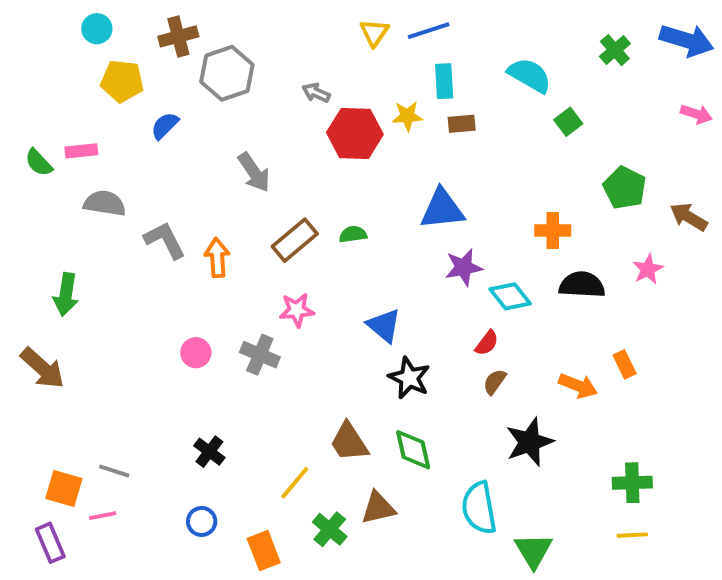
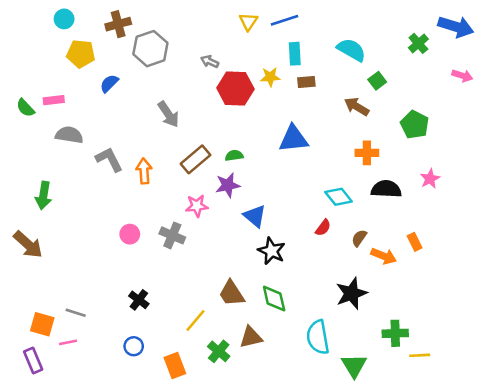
green cross: (615, 50) -> (418, 43), moved
brown arrow: (689, 217) -> (357, 107), moved
purple star: (464, 267) -> (228, 185), moved
brown semicircle: (495, 382) -> (359, 238), moved
green cross: (632, 483) -> (395, 333), moved

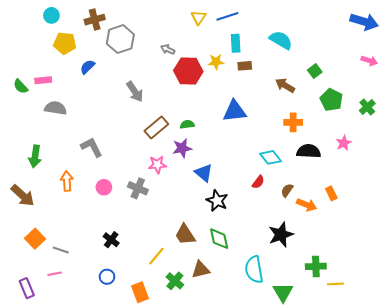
green cross: (418, 43) -> (367, 107), moved
green square: (377, 81) -> (315, 71), moved
gray L-shape: (109, 159) -> (92, 147), moved
orange arrow: (144, 171) -> (67, 181), moved
orange square: (42, 324) -> (35, 239), moved, turned 30

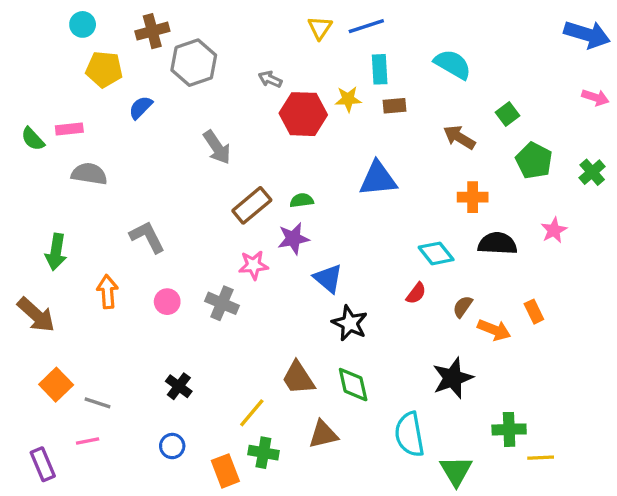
green cross: (175, 281) -> (263, 453), moved, turned -30

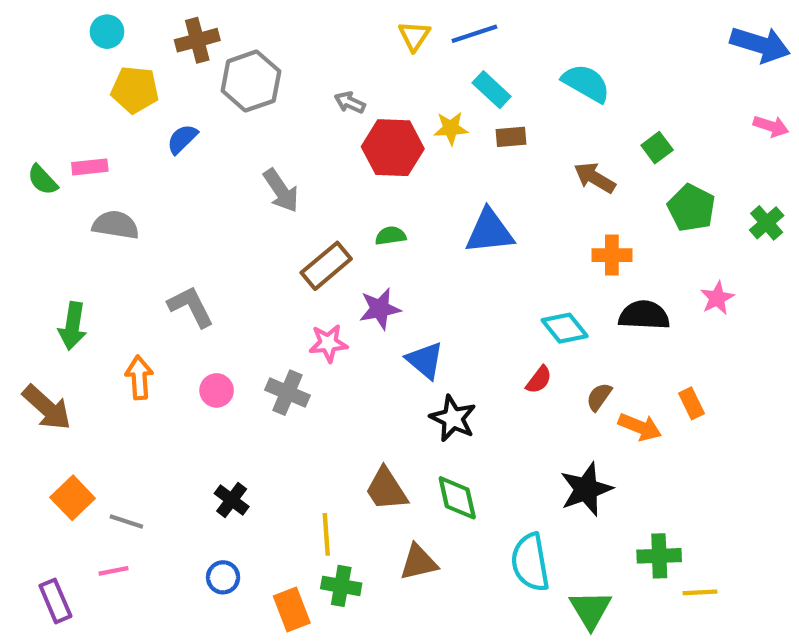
cyan rectangle: (380, 69) -> (492, 90), turned -44
green semicircle: (302, 200) -> (391, 236), moved
yellow line: (252, 413) -> (326, 534), turned -44

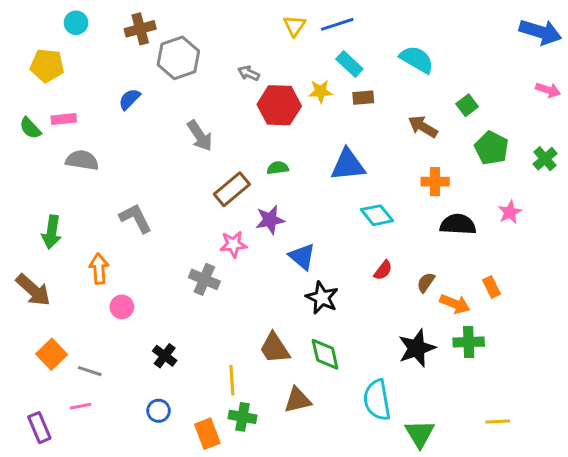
yellow pentagon: (135, 90) -> (47, 66), moved
cyan diamond: (565, 328) -> (377, 215), moved
pink circle: (217, 390) -> (122, 307), moved
green cross: (659, 556) -> (469, 342), moved

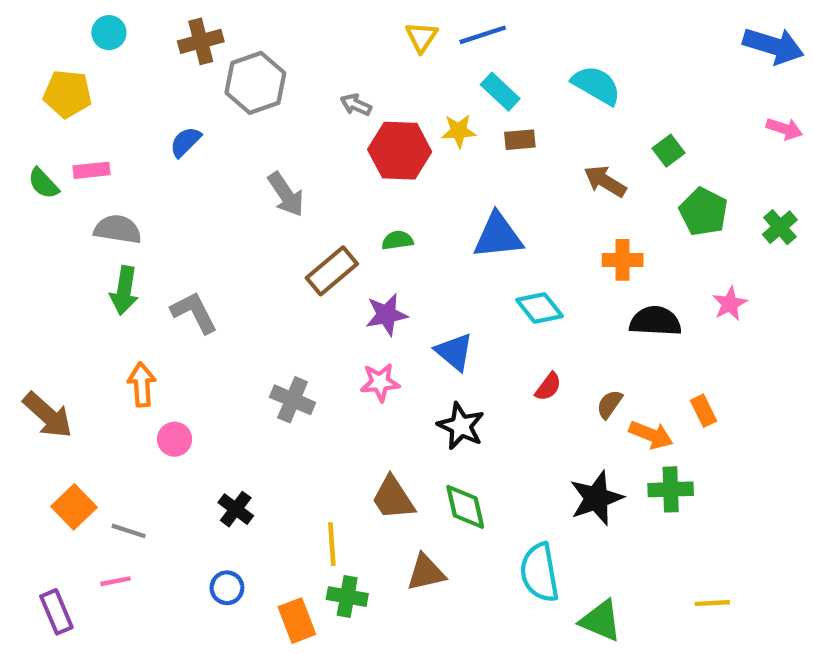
green arrow: (52, 232) -> (124, 291), moved
pink star: (233, 244) -> (380, 382), moved
blue triangle: (302, 256) -> (454, 352), moved
green triangle: (420, 434) -> (601, 621), turned -36

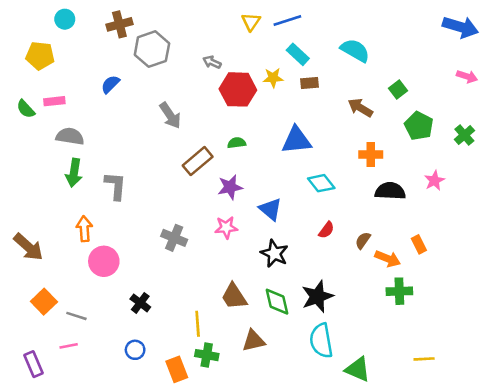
gray L-shape: (194, 312) -> (116, 186), turned 32
pink circle: (175, 439) -> (104, 261), size x1.5
black star: (596, 498) -> (317, 296), moved

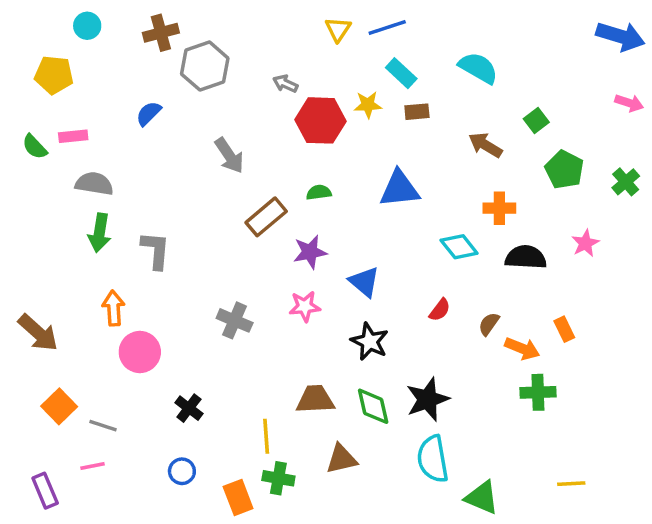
cyan diamond: (321, 183) -> (459, 247), moved
brown trapezoid: (234, 296) -> (315, 399), turned 120

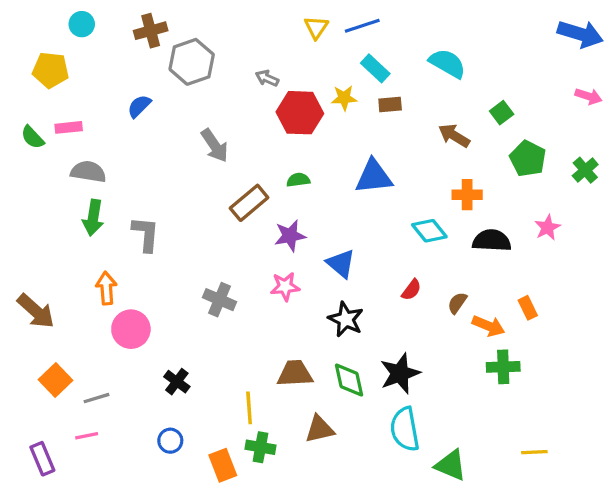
gray line: (103, 426) -> (96, 398), turned -35

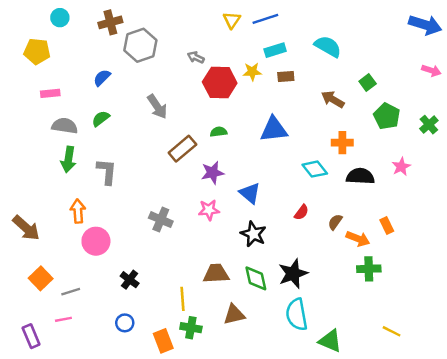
cyan rectangle: (375, 68) -> (275, 50), turned -60
green semicircle: (33, 137) -> (101, 119), moved, turned 96
yellow line: (534, 452) -> (392, 331), turned 30

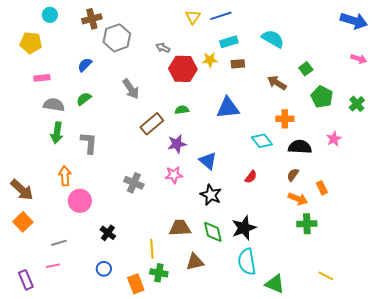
brown semicircle: (335, 222) -> (293, 175), moved
orange square: (41, 278) -> (23, 222), moved

